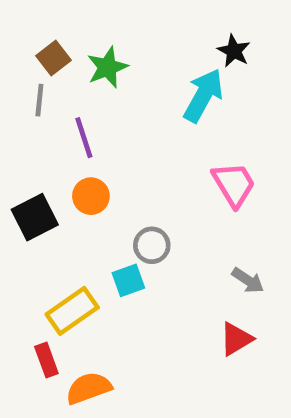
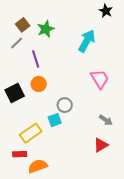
black star: (234, 51) -> (106, 11), moved
gray line: (39, 100) -> (17, 43), turned 40
red rectangle: (46, 360) -> (20, 154), turned -72

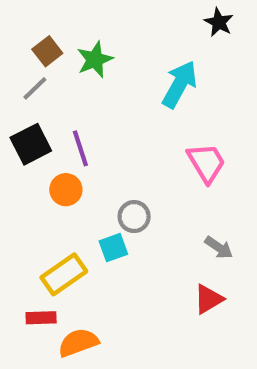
purple line: (36, 59) -> (80, 148), moved
orange circle: (39, 84) -> (66, 190), moved
black square: (15, 93) -> (31, 144), moved

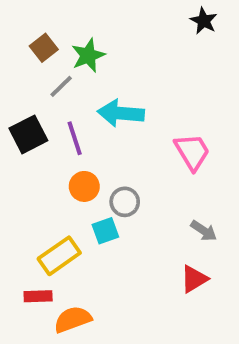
cyan arrow: (180, 84) -> (121, 113), moved, turned -114
gray line: (35, 88) -> (61, 86), moved
orange circle: (66, 190) -> (84, 186), moved

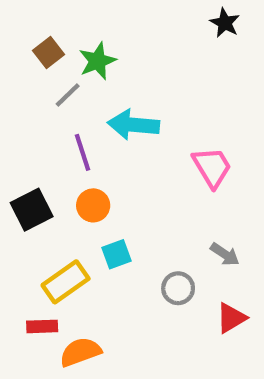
black square: (28, 134) -> (32, 210), moved
gray circle: (125, 202) -> (178, 288), moved
red triangle: (194, 279) -> (231, 318), moved

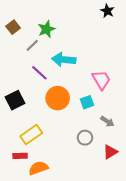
brown square: (49, 53) -> (13, 27), moved
purple line: (83, 152) -> (39, 73), turned -30
orange circle: (93, 205) -> (58, 98), moved, size x1.5
cyan square: (116, 254) -> (87, 102), moved

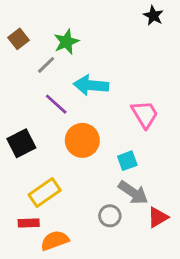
cyan square: (87, 102) -> (127, 161), moved
gray arrow: (107, 121) -> (133, 193), moved, size x1.5
gray circle: (85, 138) -> (110, 216), moved

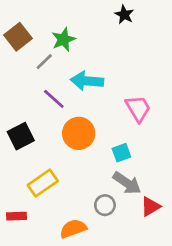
black star: (153, 16) -> (124, 15), moved
brown square: (18, 39) -> (18, 37), size x1.4
red rectangle: (29, 223) -> (17, 216), moved
orange semicircle: (55, 240) -> (73, 229), moved

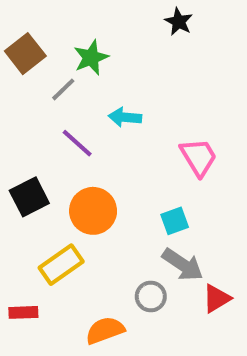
cyan arrow: (87, 81) -> (125, 117), size x0.7
orange circle: (79, 133) -> (93, 211), moved

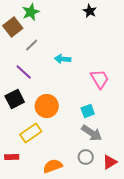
green star: (91, 58) -> (31, 12), moved
purple line: (77, 143) -> (24, 72), moved
gray circle: (151, 296) -> (86, 157), moved
red triangle: (216, 298) -> (110, 162), moved

